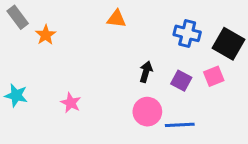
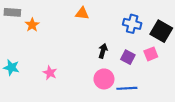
gray rectangle: (18, 17) -> (12, 12), turned -49

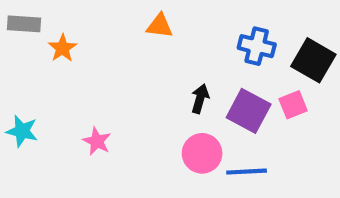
purple square: (128, 57) -> (249, 111), size x1.5

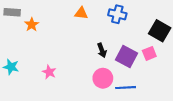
blue cross: (257, 46) -> (117, 14), moved
black arrow: (200, 99) -> (102, 50), turned 144

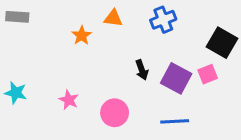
blue cross: (117, 14) -> (163, 20), turned -36
orange star: (32, 25) -> (82, 35), moved
pink circle: (103, 78) -> (115, 113), moved

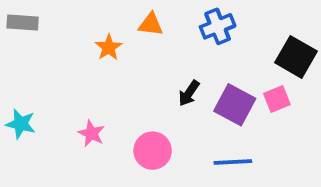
black arrow: (142, 70) -> (189, 93), turned 54

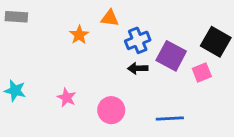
blue cross: (218, 26) -> (138, 40), moved
black arrow: (189, 93) -> (138, 68), turned 54
purple square: (235, 105) -> (171, 56), moved

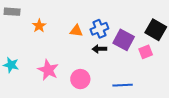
orange triangle: (110, 18) -> (76, 31), moved
orange star: (79, 35) -> (39, 26), moved
pink star: (67, 98) -> (48, 70), size x1.5

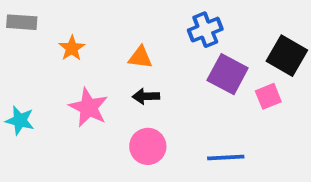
blue cross: (99, 29) -> (205, 30), moved
black arrow: (99, 49) -> (146, 96), moved
pink star: (48, 70) -> (88, 107), moved

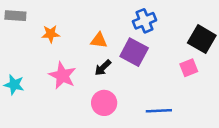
orange star: (72, 48) -> (51, 34), turned 30
purple square: (228, 74) -> (134, 52), moved
black arrow: (146, 96) -> (103, 68), turned -42

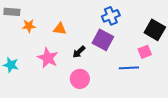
orange star: (51, 34) -> (29, 26), moved
orange triangle: (99, 40) -> (60, 29), moved
blue line: (159, 111) -> (129, 68), moved

